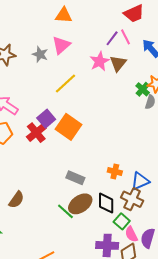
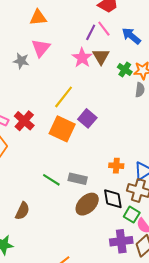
yellow line: (65, 83) -> (64, 97), moved
green cross: (143, 89) -> (125, 69), moved
purple square: (46, 119) -> (87, 118), moved
red cross: (36, 133) -> (24, 121), moved
green line: (65, 211) -> (51, 180), moved

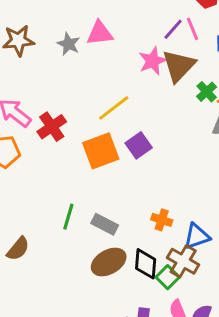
pink triangle: (41, 48) -> (100, 33), turned 30
brown triangle: (101, 56) -> (179, 66), size x1.4
orange square: (62, 129) -> (101, 151), turned 30
green line: (51, 180) -> (68, 217), turned 60
green square: (132, 215) -> (168, 277), moved

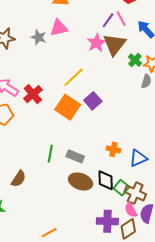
orange square: (101, 151) -> (68, 107), turned -30
brown cross: (183, 261) -> (135, 193), moved
brown ellipse: (109, 262) -> (81, 182), turned 55

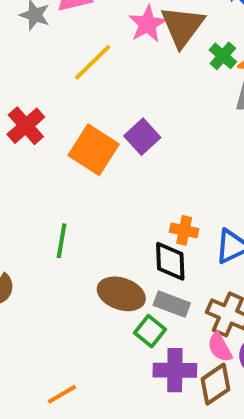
yellow line: (73, 77) -> (93, 62), moved
gray rectangle: (75, 156) -> (172, 304), moved
black diamond: (106, 180) -> (170, 261), moved
green square: (121, 188) -> (150, 331), moved

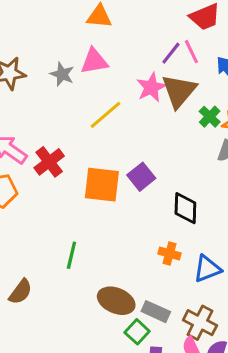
orange square: (94, 150) -> (102, 185), turned -30
black diamond: (170, 261) -> (185, 208), moved

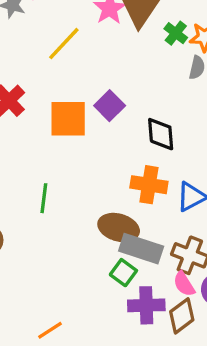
orange cross: (170, 254) -> (149, 185), size x1.5
brown ellipse: (116, 301) -> (119, 228), moved
gray rectangle: (156, 312) -> (141, 249), size x1.4

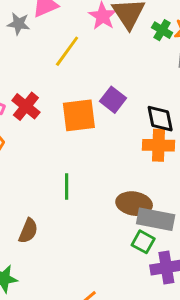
orange cross: (149, 185) -> (159, 145), moved

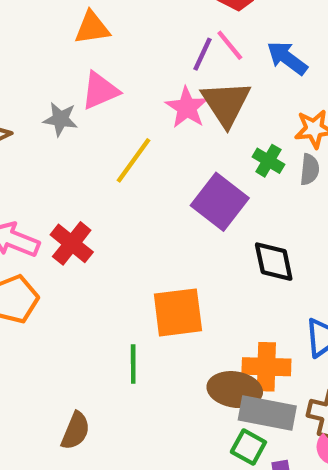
green cross: (162, 30) -> (268, 161), moved
purple square: (113, 100) -> (220, 202), moved, size x1.4
orange square: (79, 115) -> (178, 312), moved
orange cross: (159, 145) -> (266, 367), moved

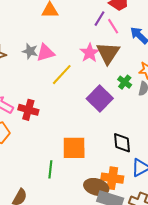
purple line: (202, 54) -> (99, 19), moved
pink triangle: (100, 91) -> (45, 53), moved
red cross: (72, 243) -> (28, 110), turned -30
black diamond: (274, 262) -> (122, 143), moved

